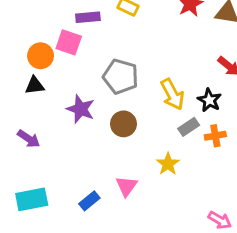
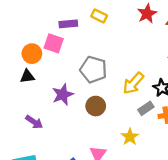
yellow arrow: (172, 94) -> (133, 83), turned 70
purple star: (81, 109) -> (63, 95), turned 30
purple arrow: (29, 139) -> (34, 122), moved

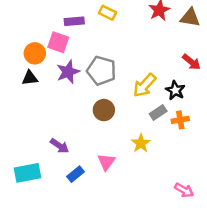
purple star: (63, 95) -> (68, 72), moved
purple arrow: (34, 122) -> (59, 146), moved

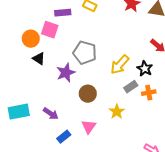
purple star: (68, 72) -> (66, 73), moved
black triangle: (30, 78) -> (39, 59), moved, turned 40
brown circle: (104, 110) -> (88, 94), moved
cyan rectangle: (27, 173) -> (19, 112), moved

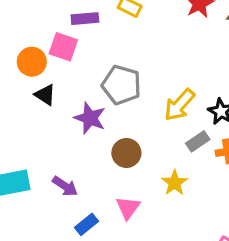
purple star: (66, 73) -> (90, 118), turned -30

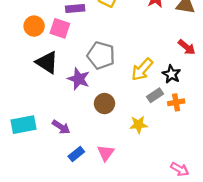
orange circle: (32, 62) -> (34, 26), moved
black triangle: (45, 95) -> (47, 62), size x1.5
yellow star: (175, 183) -> (139, 125), turned 30
pink triangle: (128, 208) -> (106, 153), moved

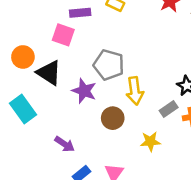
orange circle: (34, 26) -> (23, 57), moved
yellow arrow: (142, 69) -> (135, 91), moved, turned -50
cyan rectangle: (23, 125) -> (23, 109), moved, turned 65

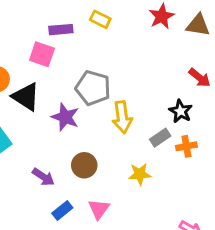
brown circle: (113, 118) -> (84, 165), moved

